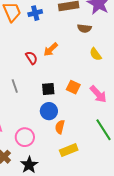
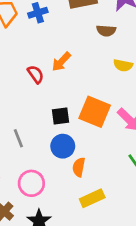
yellow semicircle: (96, 54) -> (123, 65), turned -40
gray line: (15, 86) -> (18, 138), moved
orange square: (73, 87) -> (95, 112), size x1.6

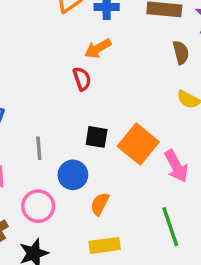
brown semicircle: (106, 31) -> (181, 52), turned -126
orange arrow: (61, 62) -> (98, 48), moved
blue circle: (63, 146) -> (73, 175), moved

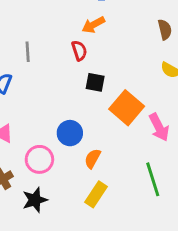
black square: (97, 137) -> (95, 82), moved
gray line: (39, 148) -> (28, 52), moved
yellow rectangle: (105, 245) -> (96, 194), turned -50

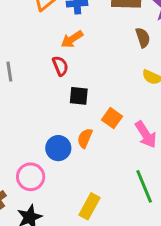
orange square: (127, 108) -> (112, 118), size x0.6
orange semicircle: (93, 159) -> (85, 138), moved

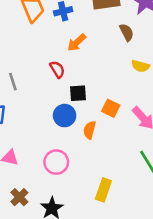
orange arrow: (72, 39) -> (77, 43), moved
blue circle: (58, 148) -> (65, 116), moved
pink circle: (31, 177) -> (56, 162), moved

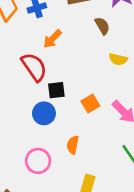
red semicircle: (57, 69) -> (34, 67), size x1.6
orange square: (111, 108) -> (90, 104), turned 36
orange semicircle: (90, 130) -> (73, 145), moved

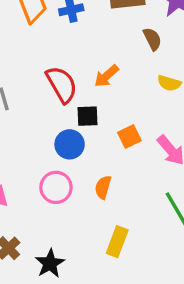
orange arrow: (52, 39) -> (106, 76), moved
pink circle: (38, 161) -> (56, 187), moved

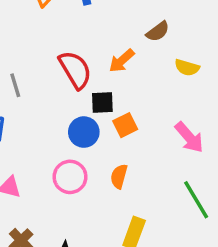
brown semicircle: (152, 39) -> (158, 31), moved, turned 80
orange square: (129, 136) -> (125, 125), moved

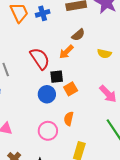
brown semicircle: (158, 31) -> (78, 35), moved
pink circle: (70, 177) -> (48, 131), moved

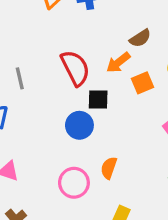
orange square: (71, 89) -> (143, 83), moved

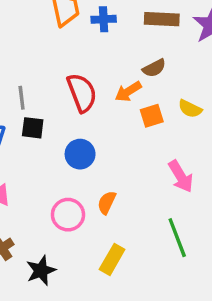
black square: (98, 99) -> (33, 128), moved

